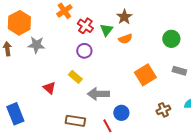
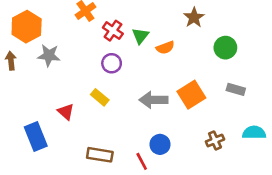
brown star: (124, 17) -> (194, 18), moved
gray arrow: (98, 94) -> (153, 100), moved
blue rectangle: (15, 114) -> (36, 137), moved

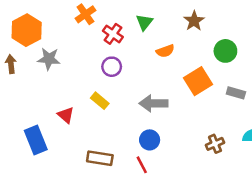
green triangle: (140, 36) -> (144, 22), moved
orange square: (191, 95) -> (198, 81), moved
blue circle: (160, 144) -> (150, 140), moved

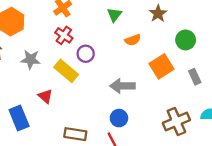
red cross: (113, 34) -> (64, 35), moved
gray star: (49, 59) -> (31, 59), moved
gray rectangle: (236, 93) -> (195, 77), turned 49
yellow rectangle: (100, 101) -> (66, 71), moved, size x1.5
brown cross: (215, 144) -> (176, 122), size x1.6

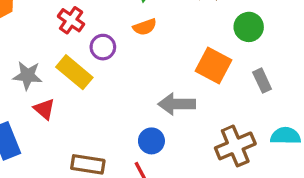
orange semicircle: (133, 40) -> (145, 27), moved
gray star: (31, 59) -> (27, 76), moved
orange square: (161, 66) -> (213, 65), turned -30
gray arrow: (122, 86) -> (177, 104), moved

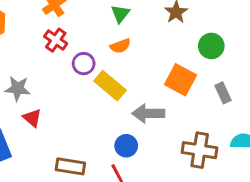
yellow rectangle: (74, 72) -> (110, 86), moved
brown cross: (235, 146) -> (200, 150), turned 32

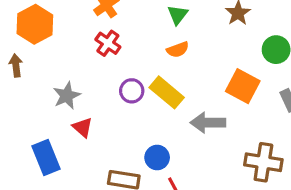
purple circle: (84, 64) -> (132, 91), moved
gray star: (18, 89) -> (67, 96), turned -30
blue circle: (126, 146) -> (157, 158), moved

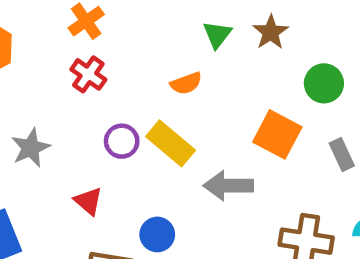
green triangle: (178, 15) -> (217, 34), moved
red triangle: (83, 127) -> (88, 201), moved

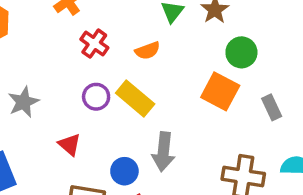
red cross: (88, 74) -> (94, 44), moved
green circle: (324, 83) -> (241, 52), moved
gray arrow: (228, 186) -> (163, 152), moved, turned -84

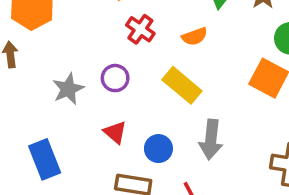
purple circle: (96, 97) -> (115, 78), moved
blue circle: (124, 171) -> (158, 149), moved

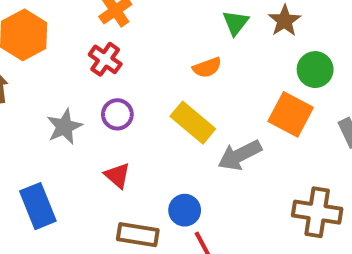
red cross: (140, 29) -> (105, 59), moved
gray arrow: (211, 139) -> (240, 155), moved, turned 57
blue circle: (158, 149) -> (185, 210), moved

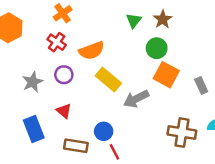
orange semicircle: (207, 68) -> (92, 51), moved, size x1.5
green circle: (315, 70) -> (157, 48), moved
blue rectangle: (38, 206) -> (34, 129), moved

